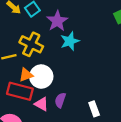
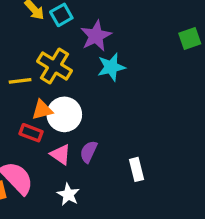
red rectangle: (20, 91) -> (31, 133), size x0.6

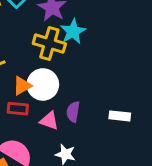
yellow cross: (55, 66) -> (49, 44), moved
white rectangle: (137, 169) -> (120, 116), turned -54

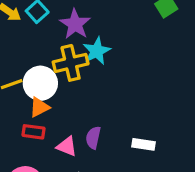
yellow cross: (49, 44) -> (71, 63), turned -32
white circle: (43, 84) -> (40, 83), moved

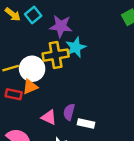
purple star: (75, 24) -> (61, 26), turned -30
red rectangle: (34, 132) -> (14, 94), moved
white rectangle: (143, 144) -> (86, 123), moved

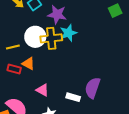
white circle: (32, 69) -> (35, 37), moved
orange triangle: (30, 87) -> (28, 64), turned 48
purple semicircle: (69, 112) -> (93, 88), moved, size x1.5

